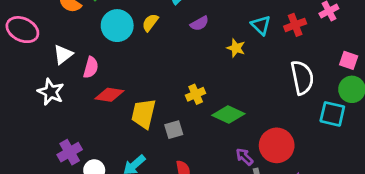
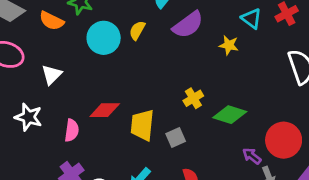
purple semicircle: (199, 23) -> (188, 25), size x1.6
pink semicircle: (91, 67) -> (72, 130), moved
white star: (51, 92) -> (28, 117), moved

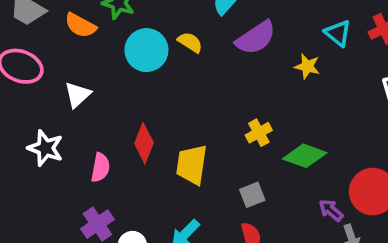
yellow semicircle: (137, 30) -> (190, 42), turned 90
red diamond: (105, 110) -> (144, 143), turned -72
gray square: (176, 137) -> (252, 195), moved

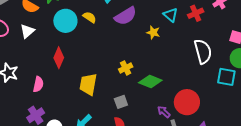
white triangle: (78, 95) -> (27, 31), moved
red diamond: (144, 143) -> (59, 58), moved

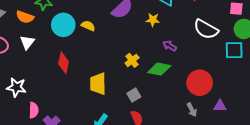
yellow semicircle: (90, 17) -> (88, 26), moved
white semicircle: (203, 51) -> (206, 29), turned 145
pink semicircle: (38, 84) -> (34, 110), moved
purple arrow: (164, 112) -> (170, 46), moved

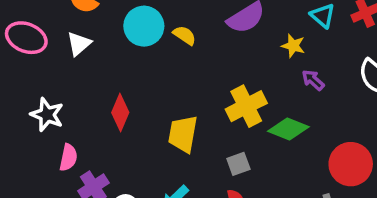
purple arrow: (170, 46) -> (313, 80), moved
yellow cross: (132, 60) -> (246, 106), size x1.6
red diamond: (64, 63) -> (120, 112), moved

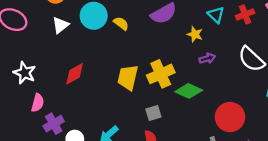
white triangle: (79, 44) -> (60, 25), moved
purple arrow: (313, 80) -> (207, 58), turned 119
red diamond: (120, 112) -> (75, 74), turned 35
yellow trapezoid: (183, 134) -> (128, 77), moved

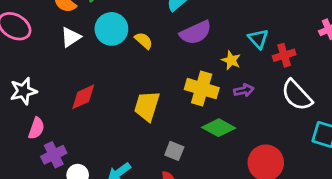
red cross: (245, 14) -> (284, 55), moved
white star: (25, 73) -> (23, 91), turned 30
yellow cross: (161, 74) -> (202, 89), moved, turned 36
gray square: (153, 113) -> (174, 151), turned 35

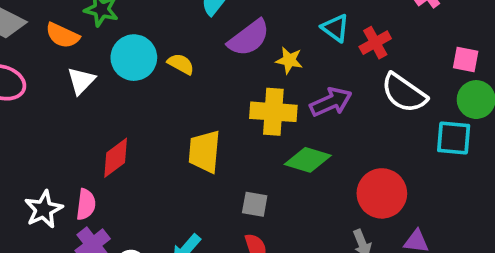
yellow star: (231, 60) -> (289, 60), moved
purple arrow: (244, 90) -> (331, 102), size x1.5
white star: (23, 91) -> (44, 209), moved
pink semicircle: (36, 128) -> (86, 204), moved

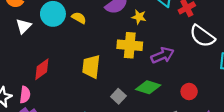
purple arrow: (331, 102) -> (162, 55), moved
green diamond: (308, 160) -> (148, 87), moved
red circle: (382, 193) -> (189, 92), size x0.6
gray square: (255, 204) -> (118, 96), turned 32

